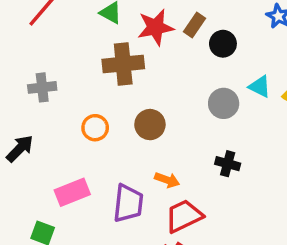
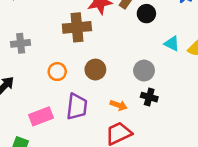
gray circle: (224, 103) -> (144, 71), moved
orange arrow: (167, 180) -> (119, 105), moved
purple trapezoid: (128, 203) -> (77, 107), moved

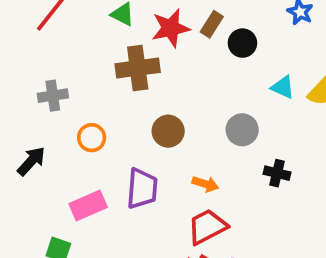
orange circle: (57, 72) -> (92, 138), moved
black cross: (149, 97) -> (277, 173), moved

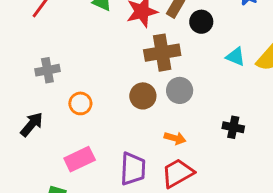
brown cross: (138, 68) -> (162, 53), moved
gray circle: (242, 130) -> (180, 90), moved
purple trapezoid: (142, 189) -> (133, 169), moved

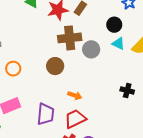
black circle: (201, 22) -> (114, 25), moved
gray circle: (180, 90) -> (91, 49), moved
black cross: (233, 127) -> (127, 90), moved

